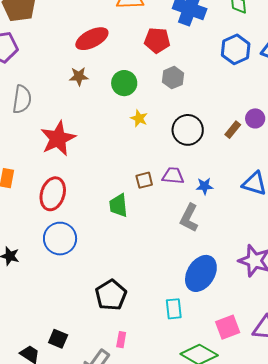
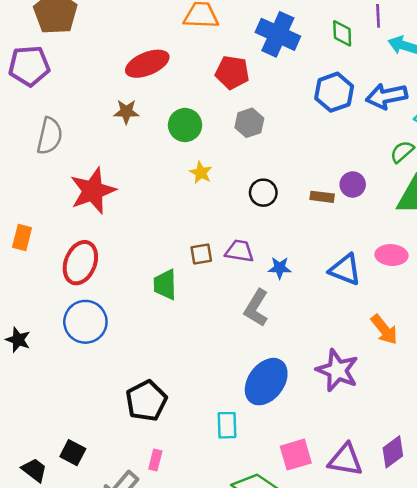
black circle: (188, 130) -> (263, 193), size x0.7
brown rectangle: (233, 130) -> (322, 197), turned 54

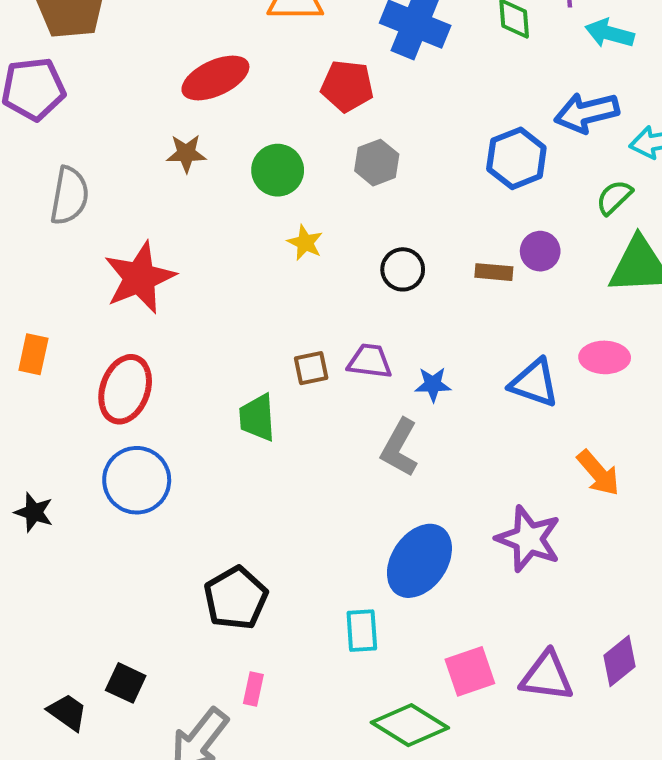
blue hexagon: (334, 92) -> (516, 158), moved

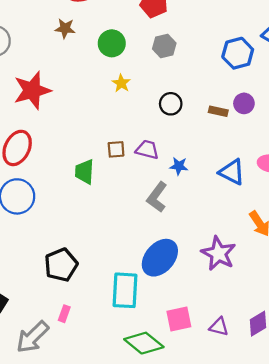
cyan rectangle: (362, 631) -> (125, 290), size x1.6
purple triangle: (547, 676) -> (219, 327), size x0.7

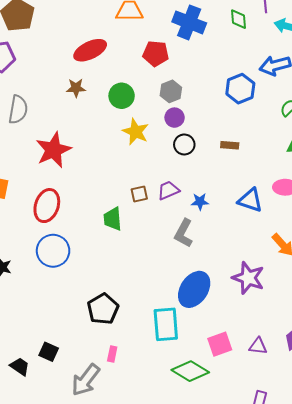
yellow star: (121, 83) -> (136, 132), size x1.5
purple circle: (244, 103) -> (175, 118), moved
purple trapezoid: (147, 150) -> (168, 190), turned -30

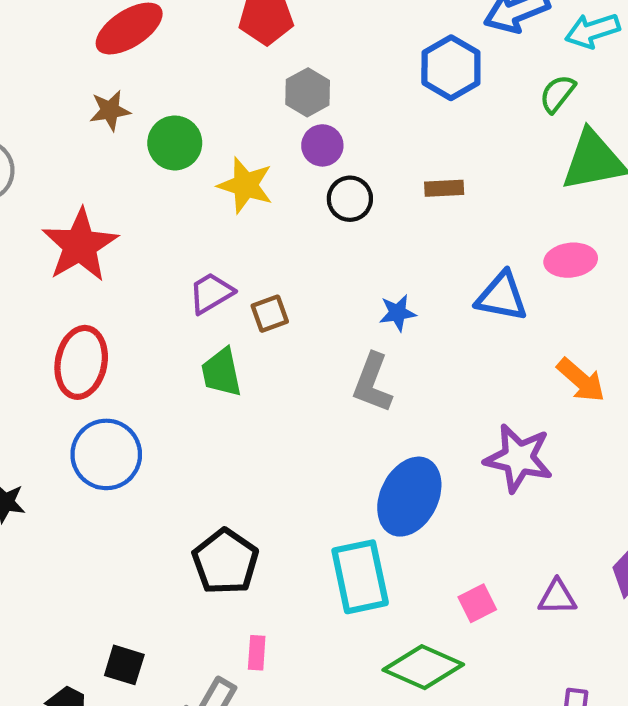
green circle: (122, 96) -> (175, 143), moved
purple trapezoid: (168, 190) -> (211, 293), moved
pink square: (220, 344) -> (477, 603), size x0.7

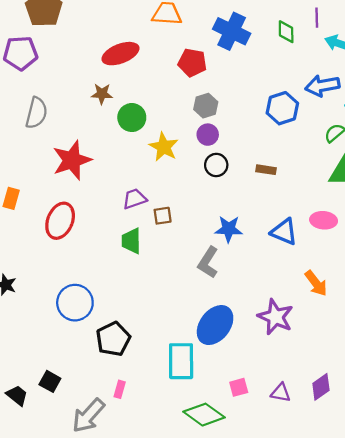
blue star: (398, 313) -> (229, 229), size x1.4
blue circle: (106, 454) -> (75, 303), moved

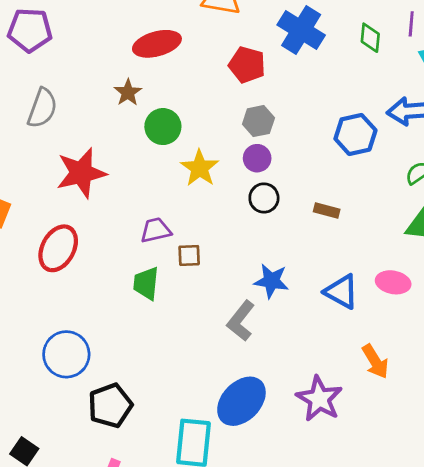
brown star: (102, 94) -> (128, 92), turned 30

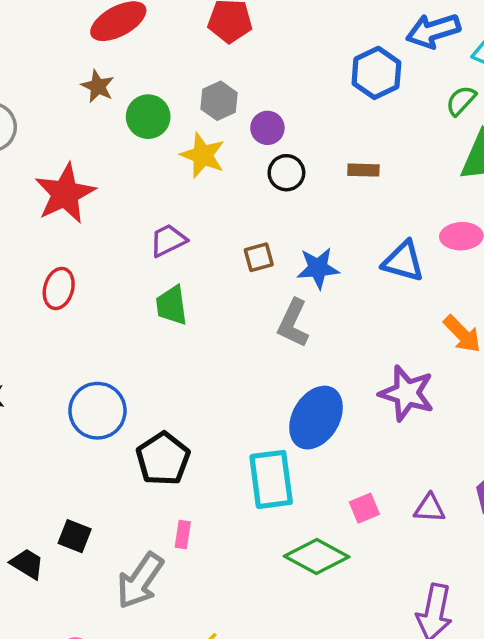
gray hexagon: (258, 121) -> (219, 101), moved
red ellipse: (58, 248) -> (59, 288), size x0.7
brown square: (189, 255) -> (259, 257), moved

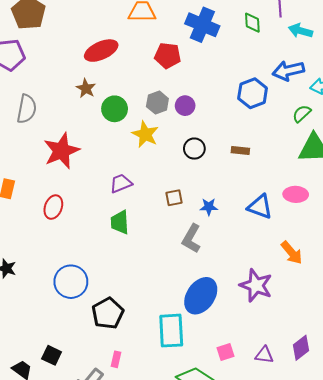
purple circle: (267, 128) -> (185, 106), moved
blue star: (318, 268) -> (209, 207), size x0.7

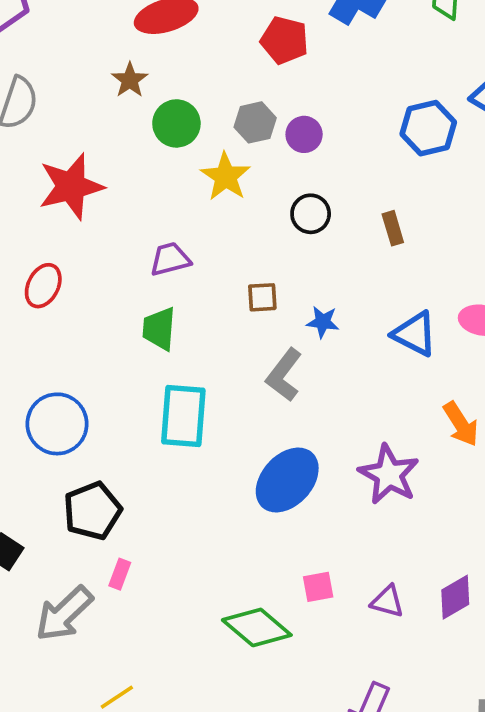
brown rectangle: (240, 150) -> (393, 228), turned 60
black pentagon: (108, 313) -> (92, 511), moved
cyan rectangle: (171, 331) -> (183, 416), moved

